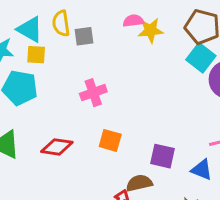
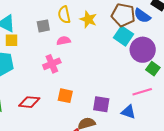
pink semicircle: (133, 21) -> (64, 41), moved
yellow semicircle: (61, 23) -> (64, 15), moved
yellow star: (151, 30) -> (88, 19), turned 30

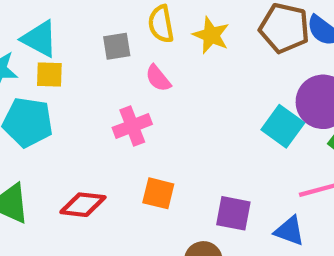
cyan square: (123, 36) -> (283, 126), moved
pink semicircle: (64, 41) -> (158, 78), turned -120

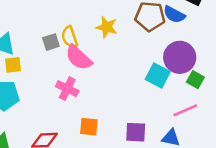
yellow semicircle: (161, 24) -> (70, 37), moved
pink semicircle: (158, 78) -> (79, 58), size x1.6
pink cross: (132, 126) -> (67, 89), turned -35

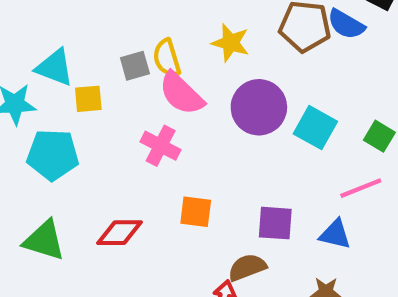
purple circle: (180, 57) -> (259, 107), moved
yellow square: (13, 65) -> (88, 99), moved

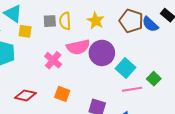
pink semicircle: (181, 94) -> (78, 47), moved, turned -70
pink line: (361, 188) -> (132, 89), moved

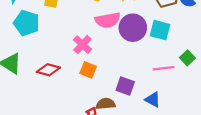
pink cross: (53, 60) -> (82, 45), moved
cyan square: (125, 68) -> (160, 30), moved, turned -30

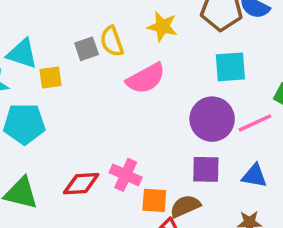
purple circle: (133, 28) -> (212, 119), moved
pink cross: (82, 45) -> (126, 175), moved
orange square: (88, 70) -> (154, 200), moved

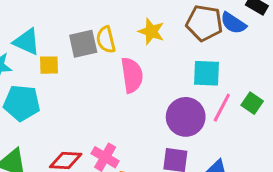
gray square: (87, 49) -> (83, 44), size x1.4
pink semicircle: (146, 78) -> (132, 75), turned -76
pink line: (255, 123) -> (222, 108), moved, turned -44

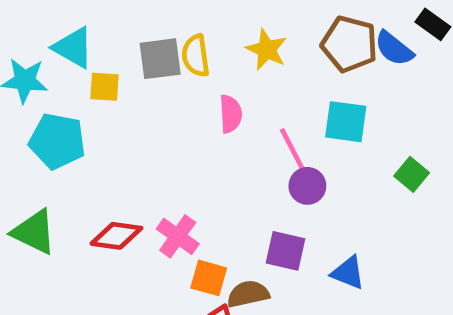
pink semicircle: (132, 75) -> (231, 114), size x0.7
pink line: (222, 108) -> (293, 150), moved, turned -60
purple circle: (186, 117) -> (307, 186), size x0.6

